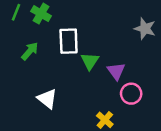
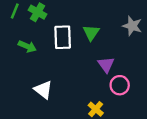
green arrow: (30, 51) -> (27, 46), turned 72
green triangle: (90, 61) -> (91, 33), moved

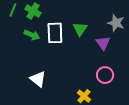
green arrow: (27, 46) -> (32, 35), moved
purple triangle: (106, 65) -> (103, 43), moved

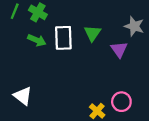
pink circle: (105, 75) -> (121, 102), moved
white triangle: (38, 79) -> (23, 96), moved

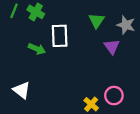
green triangle: (92, 33) -> (97, 21), moved
green arrow: (37, 40) -> (37, 49), moved

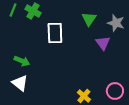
green arrow: (37, 49) -> (22, 61), moved
pink circle: (114, 96) -> (115, 91), moved

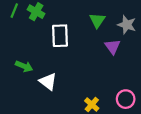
white triangle: (20, 83) -> (48, 82), moved

